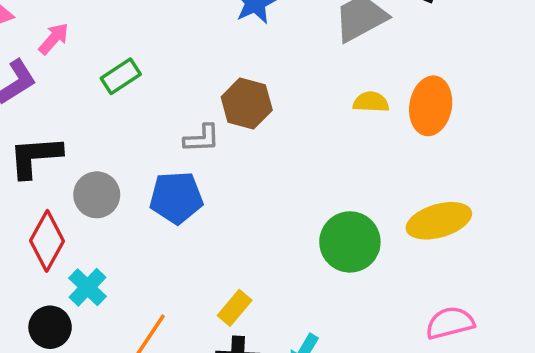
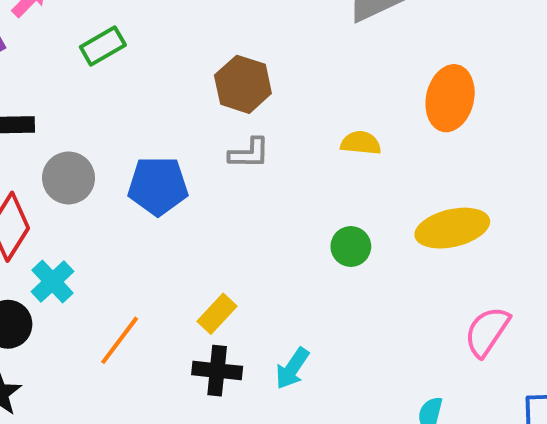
yellow semicircle: (371, 102) -> (361, 143), moved
gray L-shape: (202, 138) -> (249, 153), moved
green circle: (350, 242) -> (351, 246), size x0.6
pink semicircle: (450, 323) -> (487, 332), moved, turned -45

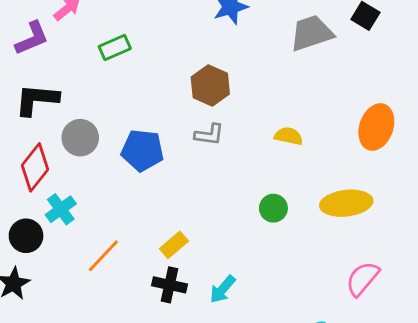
orange ellipse: (450, 98) -> (376, 127), moved

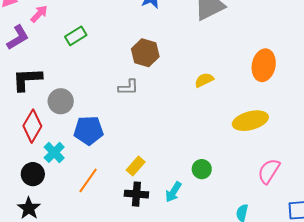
gray L-shape: (209, 135) -> (128, 87), moved
yellow semicircle: (289, 136) -> (204, 80), turned -30
blue pentagon: (142, 150) -> (89, 130), moved
green circle: (273, 208) -> (202, 169), moved

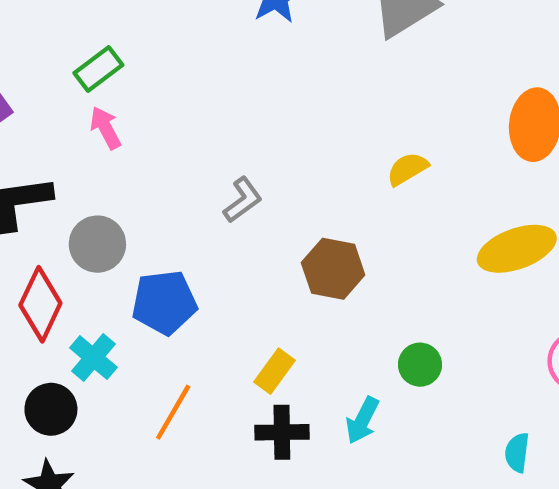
pink arrow: (39, 14) -> (106, 128), moved, turned -66
green rectangle: (76, 36) -> (98, 69), moved
brown hexagon: (145, 53) -> (333, 269), moved
gray L-shape: (128, 87) -> (243, 200), turned -30

